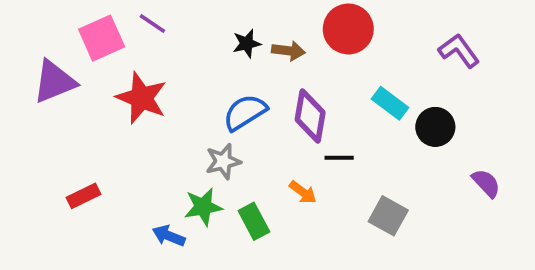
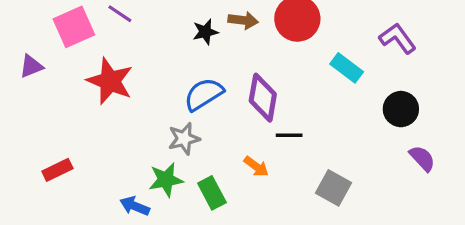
brown arrow: (288, 51) -> (243, 20), moved
purple triangle: (54, 82) -> (31, 66), size x0.6
cyan rectangle: (390, 103) -> (347, 68), moved
black circle: (435, 127) -> (401, 109), moved

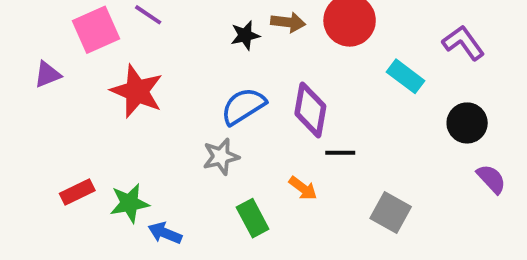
green star: (166, 180) -> (130, 203), moved

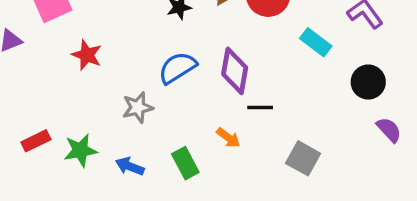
red star: (137, 91) -> (87, 55), size x0.7
gray star: (221, 157) -> (138, 107), moved
blue arrow: (165, 233) -> (130, 166), moved

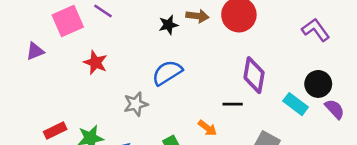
cyan rectangle: (316, 42) -> (296, 104), moved
purple diamond: (235, 71) -> (254, 75), moved
purple semicircle: (389, 130) -> (335, 109), moved

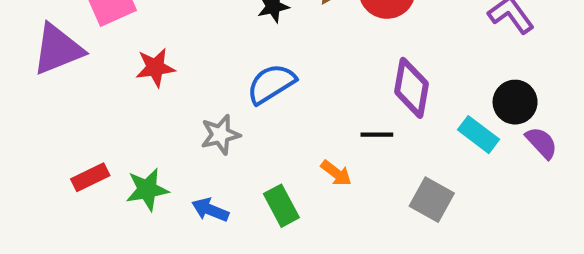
purple triangle: (35, 51) -> (58, 49), size x1.8
red star: (95, 63) -> (155, 68), turned -30

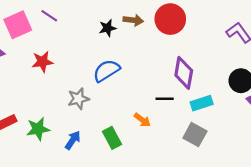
cyan rectangle: (478, 135) -> (202, 103), moved, turned -55
blue arrow: (210, 210) -> (73, 140), turned 102

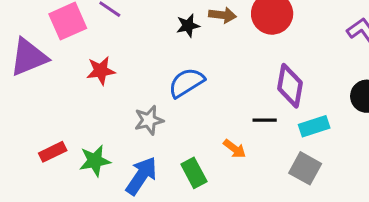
blue arrow: (73, 140) -> (141, 176), size x1.5

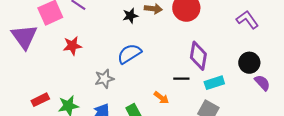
purple triangle: (29, 57) -> (24, 37), turned -44

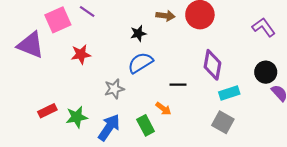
black star: (130, 16) -> (138, 33), moved
purple triangle: (24, 37) -> (31, 45), turned -32
black line: (181, 79) -> (178, 85), moved
orange arrow: (161, 98) -> (163, 109), moved

